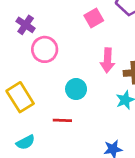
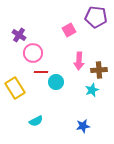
red line: (62, 120) -> (41, 72), moved
cyan semicircle: (26, 142) -> (36, 121), moved

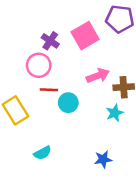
pink square: (69, 30) -> (85, 36), size x1.5
purple cross: (19, 35) -> (50, 41), moved
pink arrow: (79, 61) -> (98, 76), turned -114

